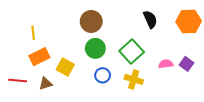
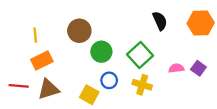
brown circle: (91, 21) -> (79, 31), moved
yellow square: (65, 67) -> (89, 95), moved
brown triangle: (46, 84) -> (48, 89), size x1.5

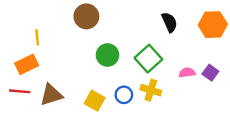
brown circle: (79, 31) -> (86, 16), moved
orange rectangle: (42, 61) -> (27, 64), moved
blue circle: (109, 80) -> (124, 95), moved

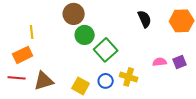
green circle: (107, 55) -> (85, 35), moved
green square: (148, 59) -> (106, 50), moved
purple square: (210, 73) -> (180, 62), turned 32

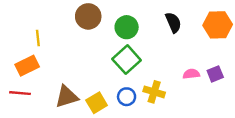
green circle: (85, 35) -> (127, 27), moved
brown triangle: (44, 81) -> (67, 97), moved
yellow square: (81, 86) -> (97, 103), turned 30

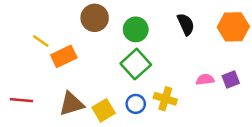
yellow line: (38, 38) -> (41, 41), turned -49
orange rectangle: (27, 66) -> (64, 56), moved

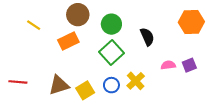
black semicircle: (186, 24) -> (147, 37), moved
yellow line: (41, 41) -> (34, 25), moved
orange rectangle: (64, 56) -> (68, 41), moved
yellow cross: (165, 99) -> (136, 81), turned 30

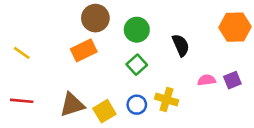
yellow line: (34, 25) -> (22, 53), moved
green square: (111, 52) -> (137, 65), size x0.7
yellow cross: (136, 81) -> (167, 100), turned -30

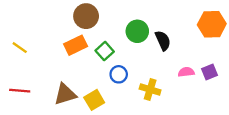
green circle: (137, 30) -> (137, 31), moved
green square: (137, 65) -> (105, 51), moved
blue circle: (137, 105) -> (119, 74), moved

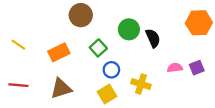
orange rectangle: (76, 45) -> (59, 52), moved
yellow square: (94, 100) -> (107, 94), moved

